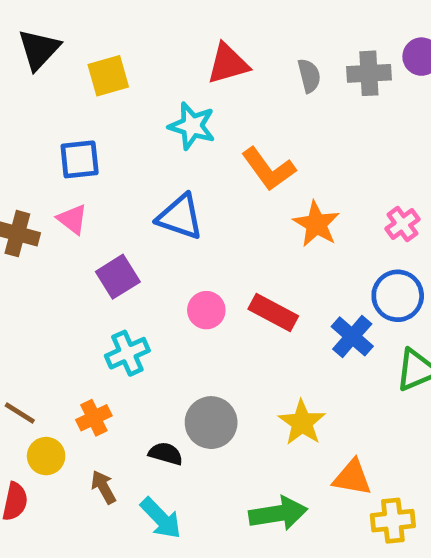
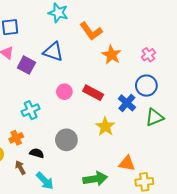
purple square: (118, 277) -> (26, 65), moved, turned -30
yellow star: (302, 423) -> (105, 127), moved
black semicircle: (166, 454) -> (37, 153), moved

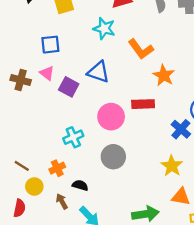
pink circle: (64, 92) -> (111, 117), size x1.5
red rectangle: (93, 93) -> (143, 104), moved, turned -30
yellow star: (105, 127) -> (172, 166), moved
gray circle: (66, 140) -> (113, 157), moved

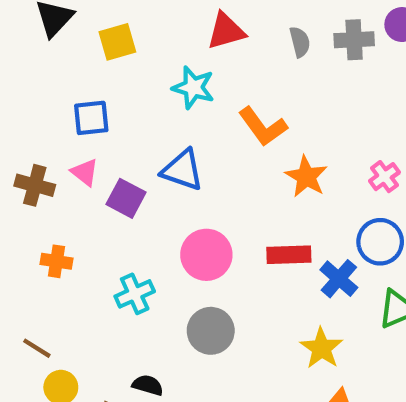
red rectangle: (143, 104) -> (289, 255), moved
orange cross: (57, 168) -> (56, 261), moved, turned 35

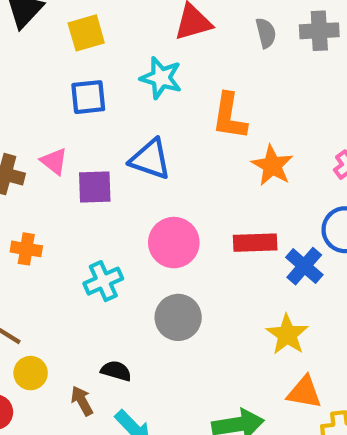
blue square: (91, 118) -> (88, 97), moved
orange L-shape: (263, 127) -> (229, 116), turned 45
purple square: (126, 198) -> (95, 187), turned -30

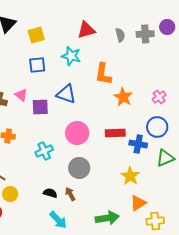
blue cross: (304, 266) -> (138, 144), turned -30
orange triangle: (304, 392) -> (138, 203), turned -42
brown arrow: (82, 401) -> (70, 194), moved

